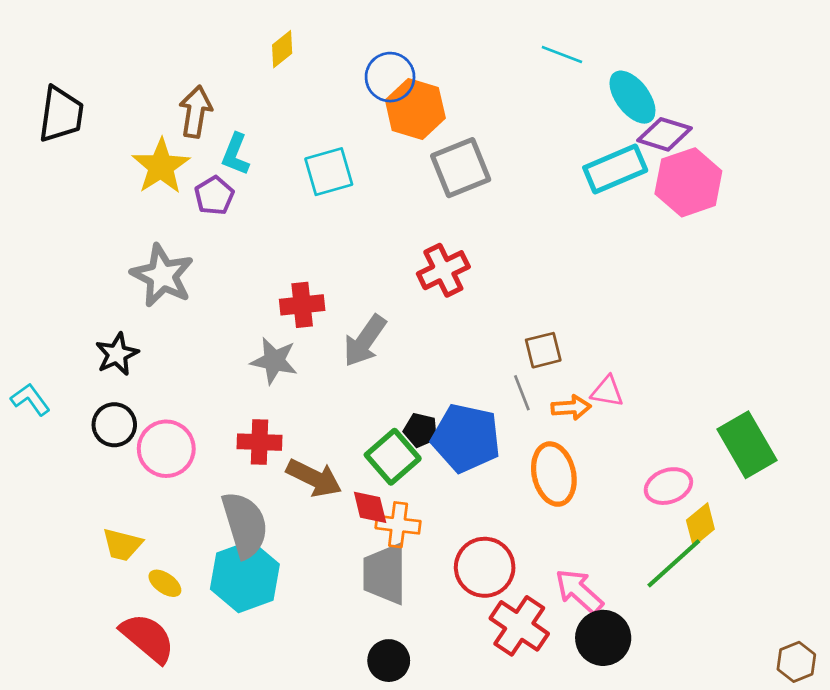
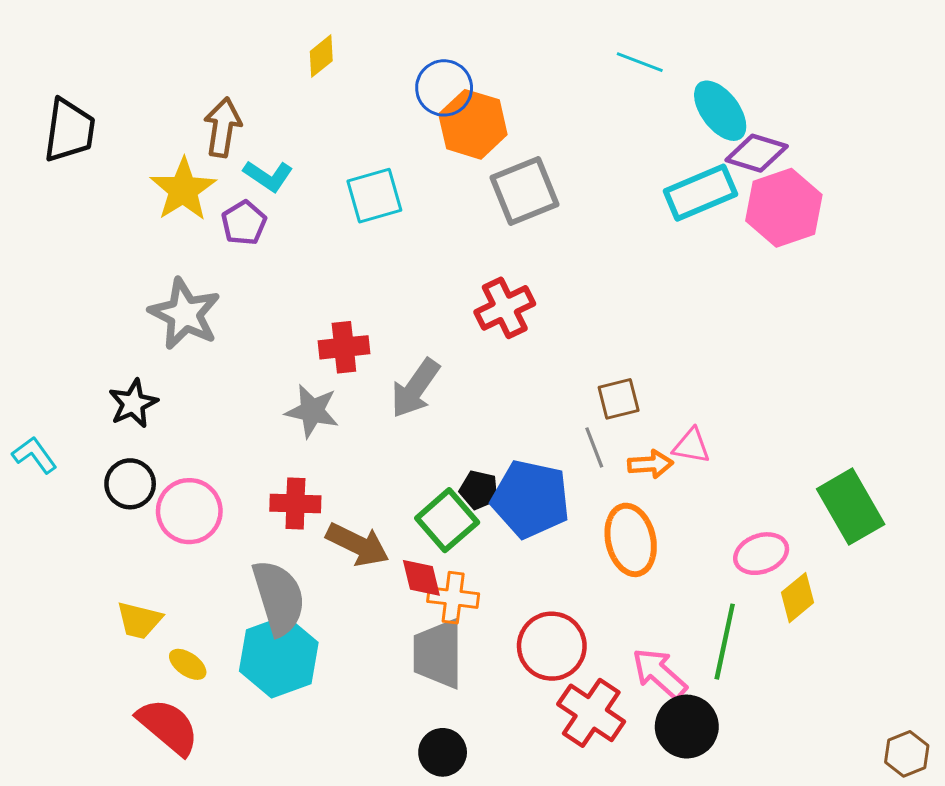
cyan L-shape: (236, 154) -> (268, 176), turned -78
green line: (674, 563) -> (725, 642), moved, turned -36

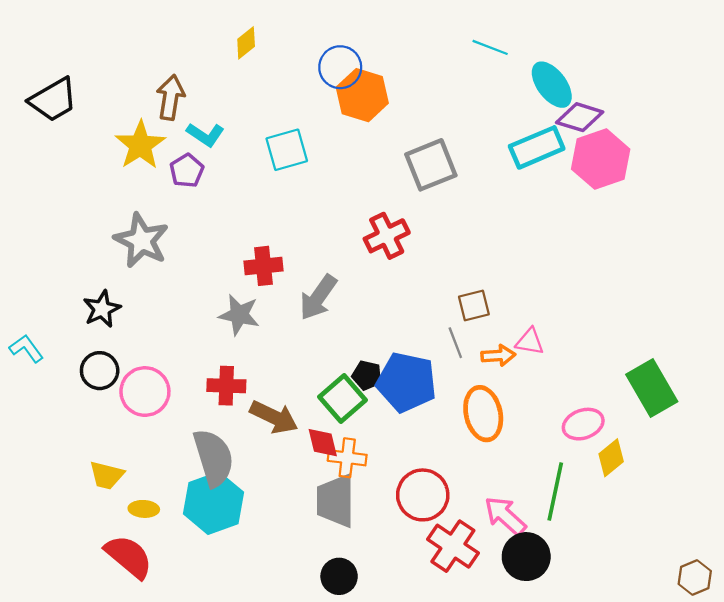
black trapezoid: (69, 130) -> (53, 100), turned 52
gray square: (524, 191) -> (431, 165), moved
yellow ellipse: (188, 664) -> (144, 509), turned -32

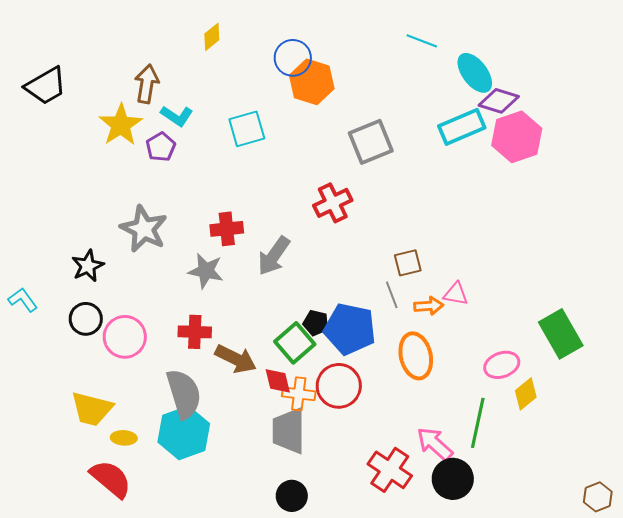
gray star: (141, 240) -> (144, 229), moved
yellow trapezoid: (107, 475) -> (92, 409), size x1.4
red circle: (423, 495) -> (339, 386), moved

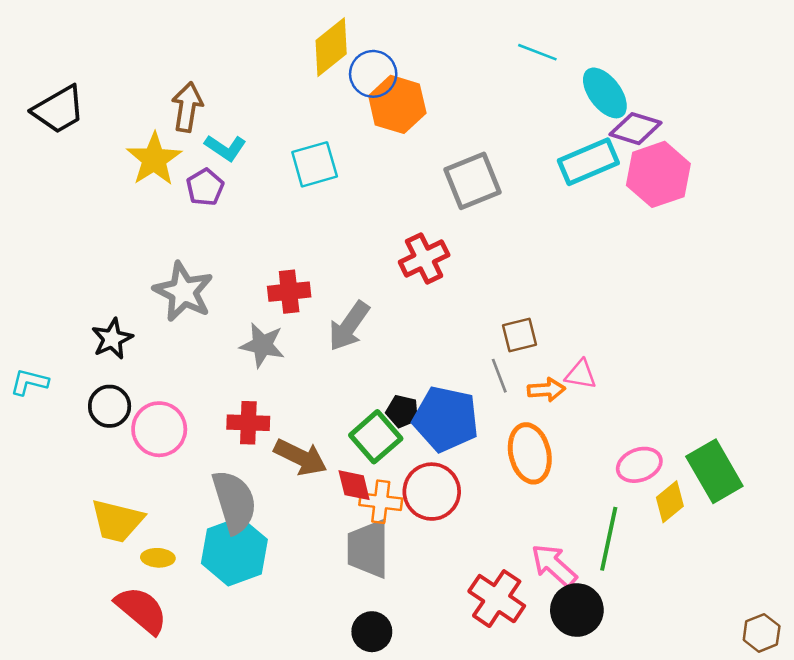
yellow diamond: (212, 37) -> (331, 47), moved, size x1.6
cyan L-shape: (23, 300) -> (29, 382), turned -40
green rectangle: (561, 334) -> (714, 471), moved

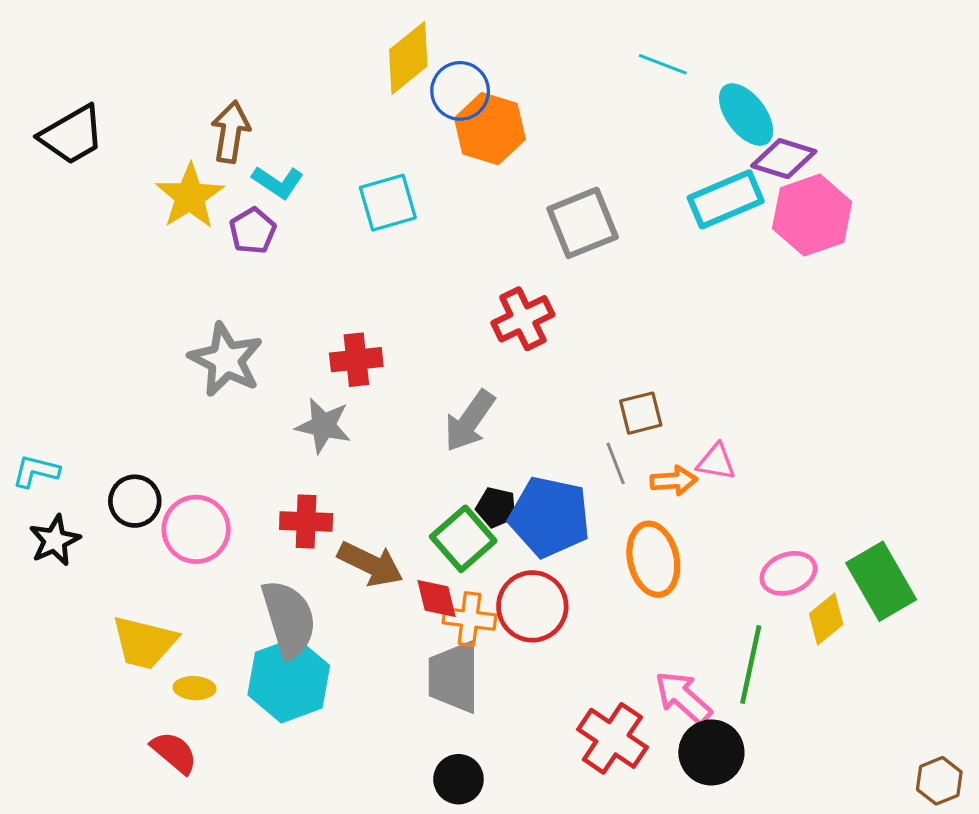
gray arrow: (349, 326) -> (469, 421), moved
black star: (112, 339) -> (55, 540), moved
red semicircle: (141, 610) -> (174, 752), size x0.7

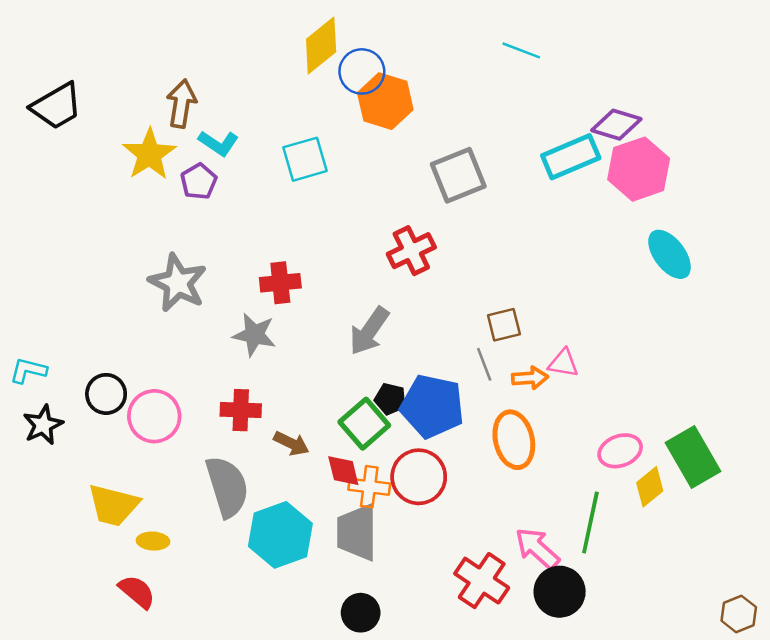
cyan ellipse: (746, 115) -> (670, 254), moved
brown arrow: (370, 564) -> (291, 443), size x0.7
cyan hexagon: (289, 680) -> (280, 535), moved

